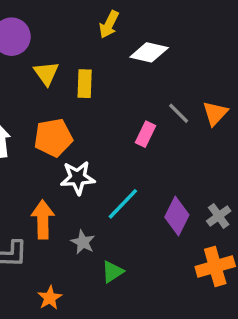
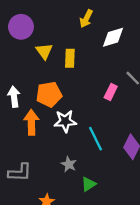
white diamond: (149, 52) -> (113, 37), turned -30
cyan line: (123, 204) -> (96, 139), turned -70
orange arrow: (43, 219) -> (31, 122), moved

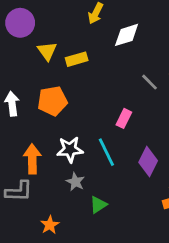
yellow rectangle: (70, 58) -> (77, 59), turned 72
pink rectangle: (111, 92) -> (124, 118), moved
white star: (65, 121) -> (70, 149), moved
orange arrow: (31, 122) -> (32, 159), moved

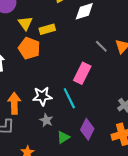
orange pentagon: (52, 101) -> (29, 48), moved, turned 30
pink rectangle: (124, 118) -> (82, 73), size x1.5
purple diamond: (148, 162) -> (87, 129), moved

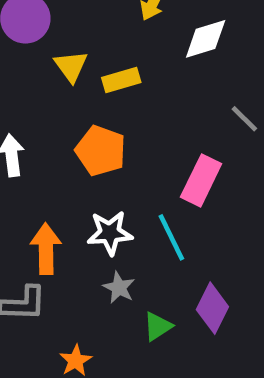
orange pentagon: (29, 48) -> (101, 151), moved

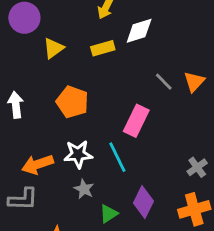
yellow triangle: (71, 66) -> (53, 48), turned 30
yellow rectangle: (121, 80) -> (103, 48), moved
orange arrow: (46, 249) -> (37, 164), turned -108

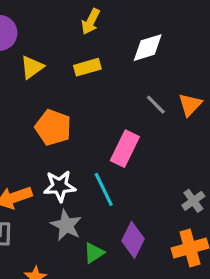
white diamond: (139, 31) -> (148, 48), moved
gray star: (84, 189) -> (66, 225), size x1.4

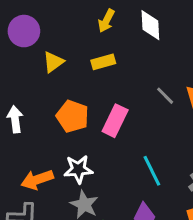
white diamond: (148, 48) -> (150, 25), moved, turned -76
pink rectangle: (125, 149) -> (115, 121), moved
cyan line: (104, 189) -> (152, 171), moved

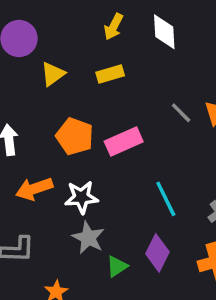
pink rectangle: (115, 121) -> (124, 141), turned 40
orange arrow: (37, 180) -> (34, 189), moved

